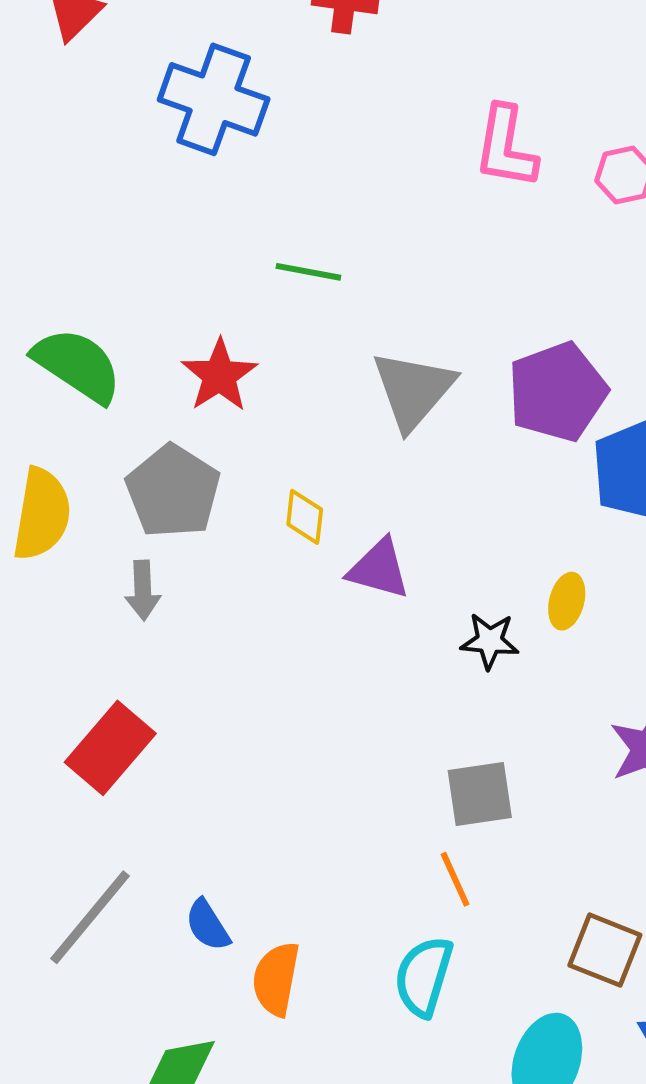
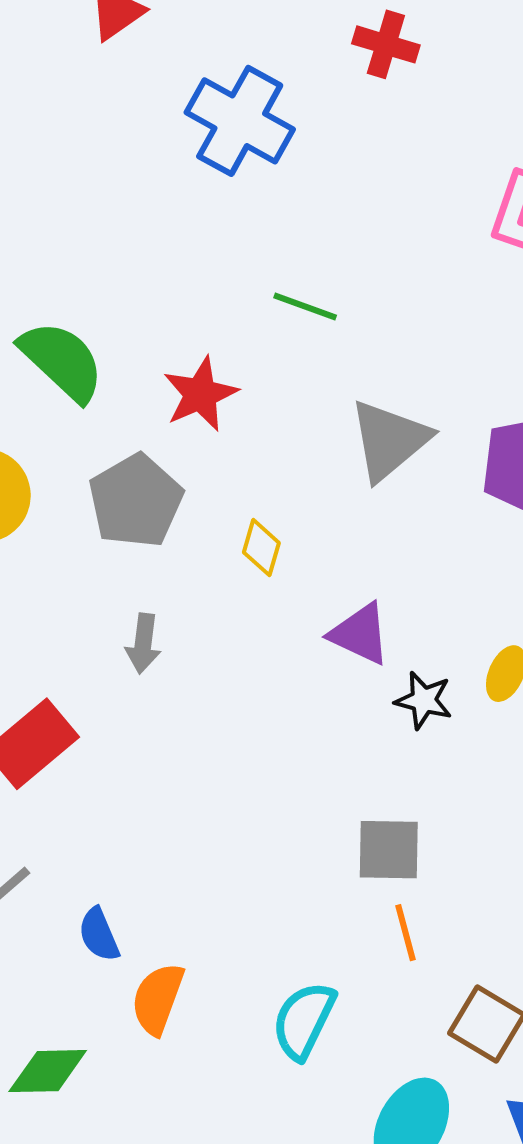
purple triangle: (379, 569) -> (360, 634), moved
gray arrow: (143, 590) -> (143, 644), moved
orange line: (455, 879) -> (405, 933), moved

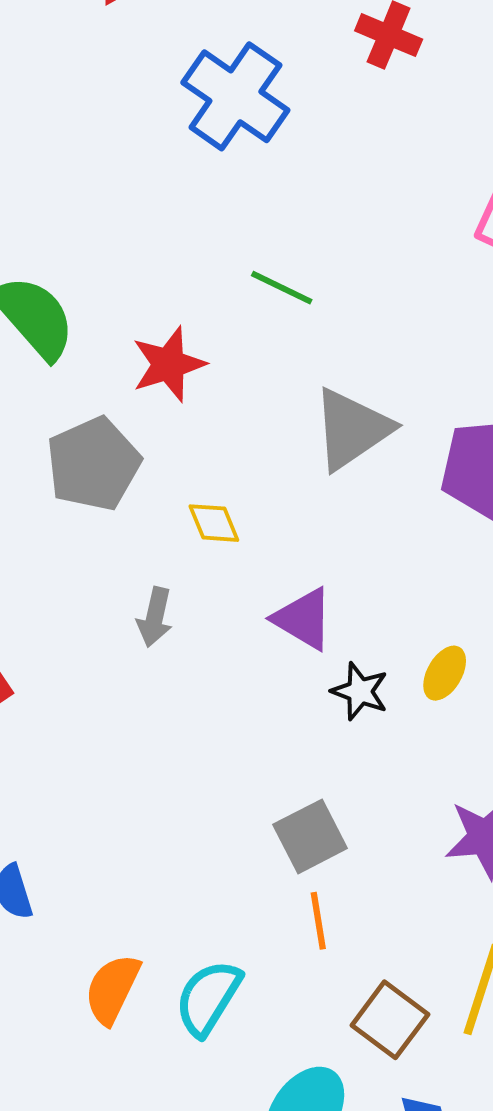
yellow diamond: (261, 548) -> (214, 523), turned -44
gray arrow: (143, 644) -> (155, 617), moved
gray square: (389, 850) -> (310, 836), turned -34
orange semicircle: (158, 999) -> (112, 989), moved

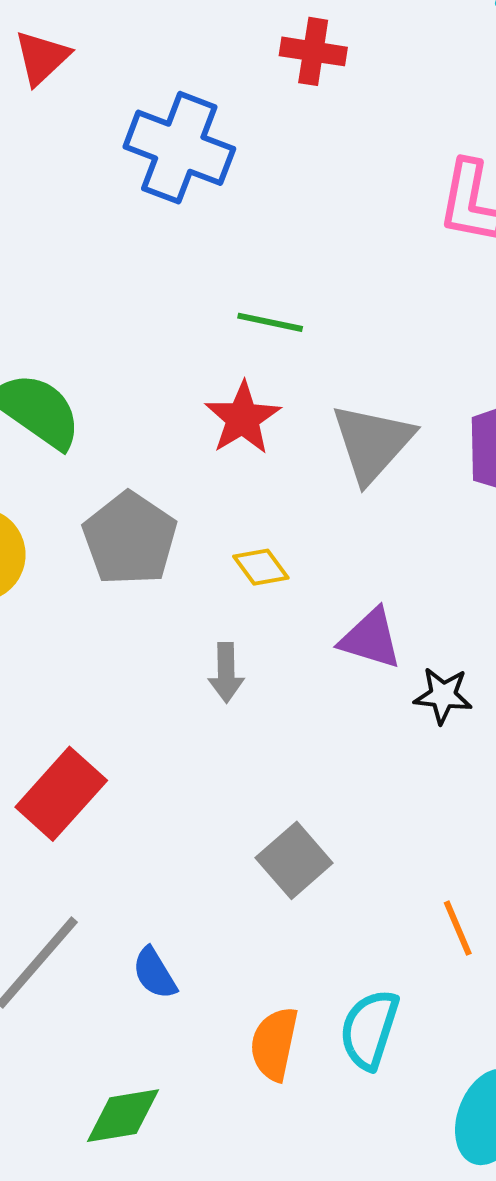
red star: (169, 364) -> (243, 418), moved
gray square: (310, 836) -> (294, 860), moved

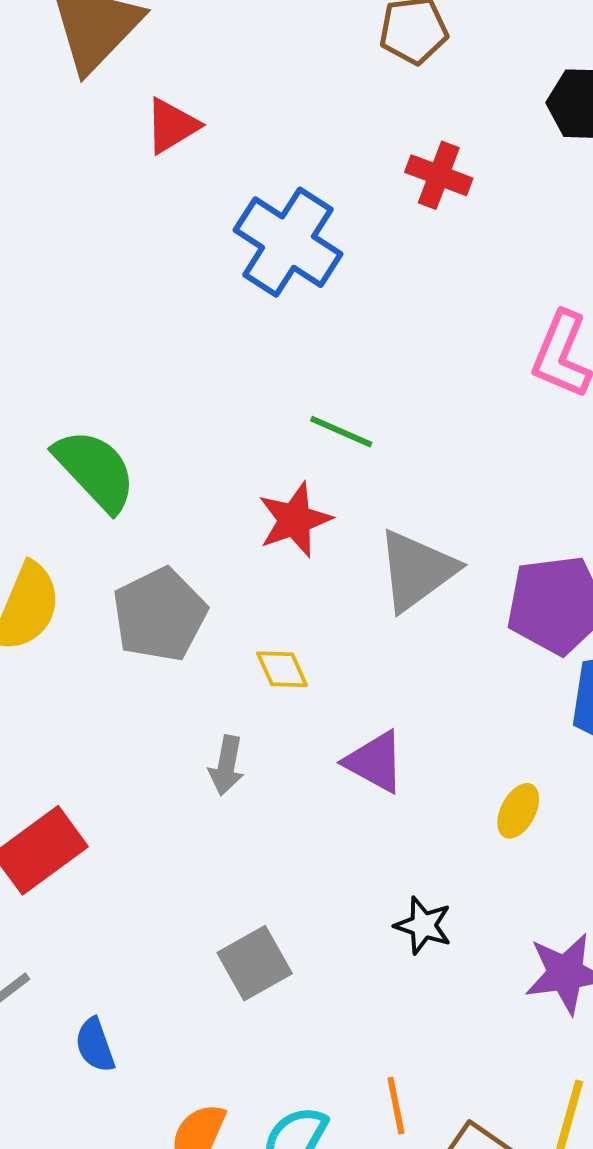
black star: (443, 695) -> (423, 926), moved
orange line: (458, 928) -> (396, 1106), moved

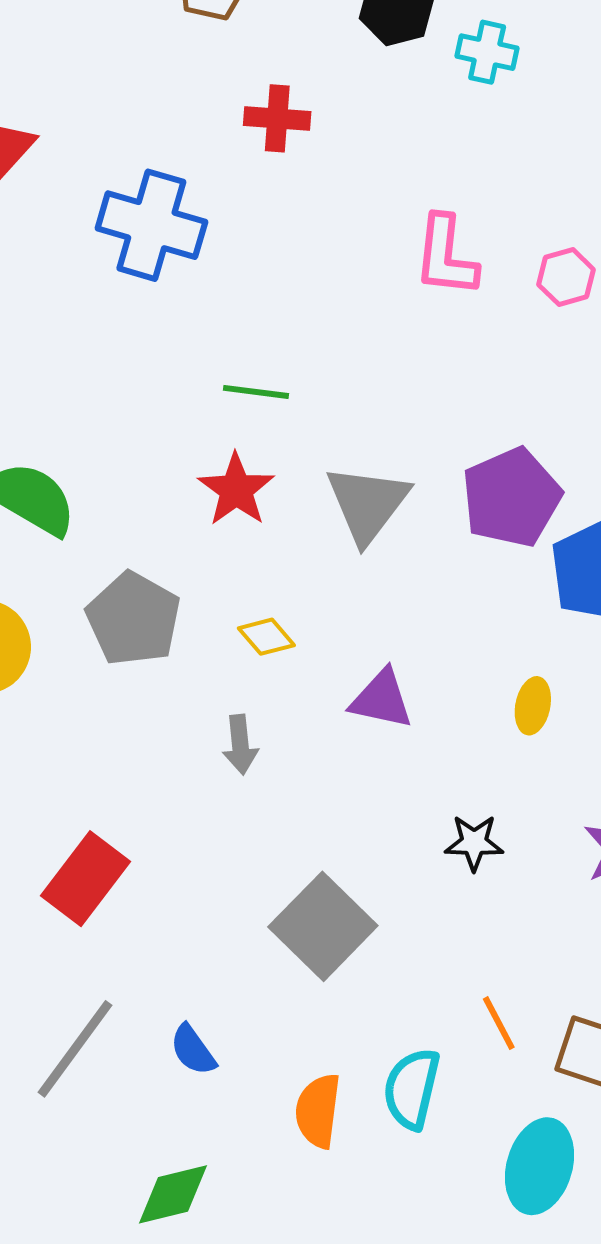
gray square: (255, 963) -> (323, 926), size x1.4

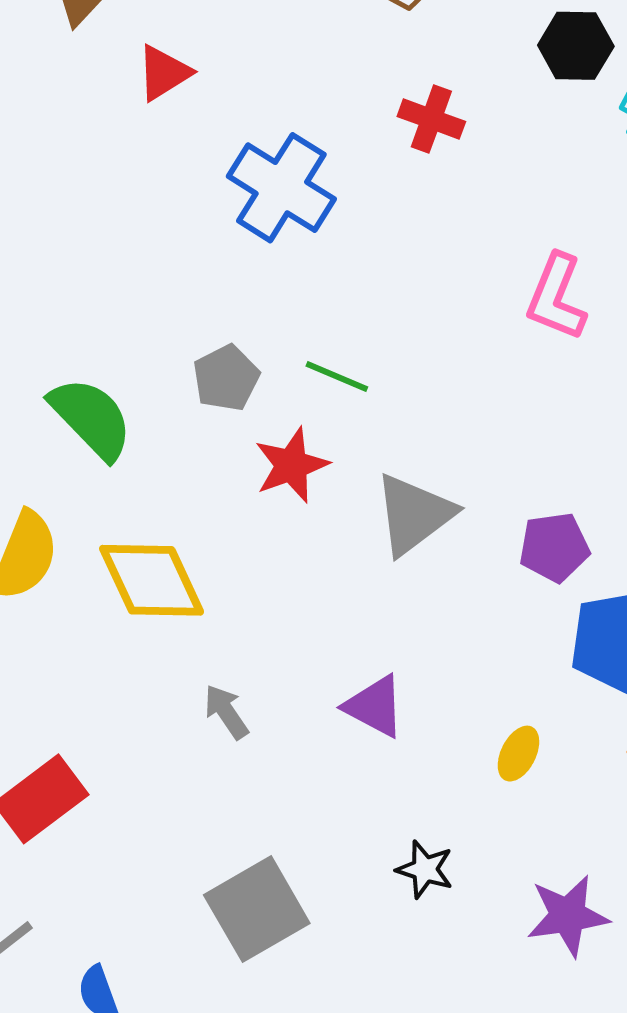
purple pentagon: (511, 497) -> (554, 547), size x0.7
gray pentagon: (133, 619) -> (226, 378), moved, size x0.7
yellow diamond: (266, 637) -> (152, 580), moved, size x2.0
gray arrow: (240, 745) -> (226, 712), turned 136

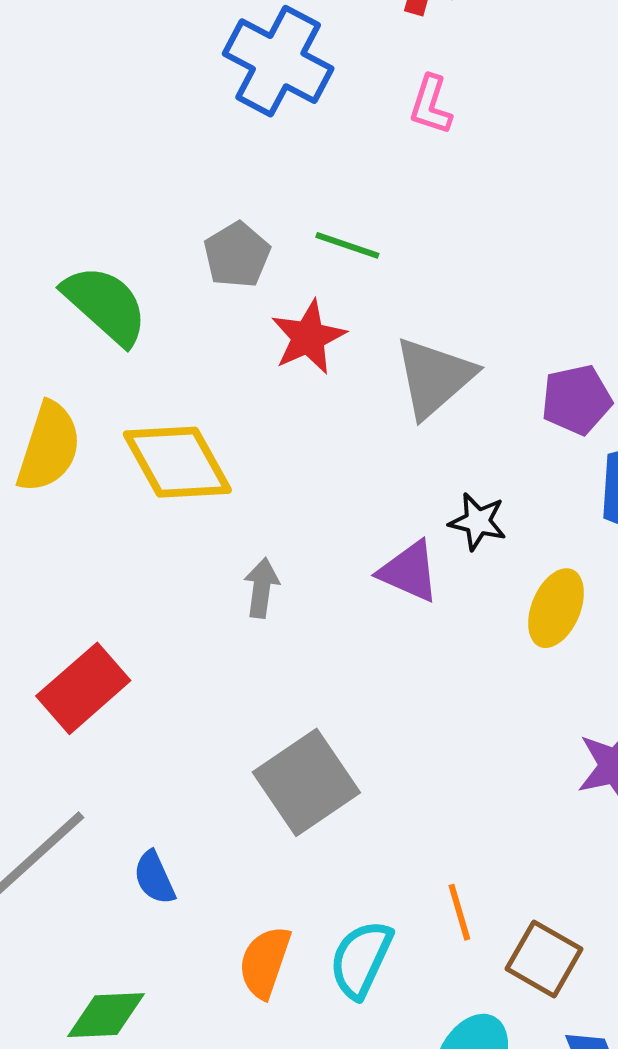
pink L-shape: (556, 297) -> (431, 105), moved, size x0.7
gray arrow: (226, 712) -> (261, 588), turned 46
yellow ellipse: (518, 754) -> (556, 608), size x1.4
black star: (425, 869) -> (478, 522), moved

